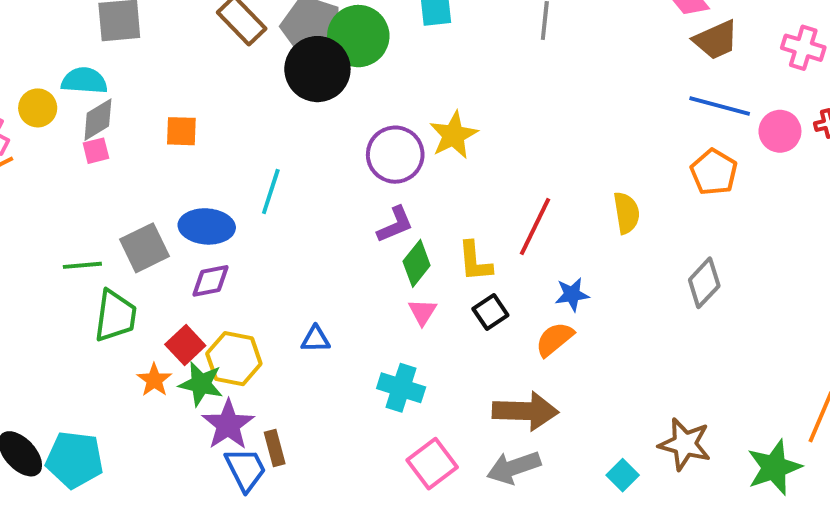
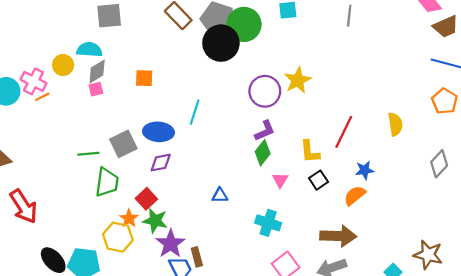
green diamond: (417, 263) -> (263, 153), moved
yellow hexagon: (234, 359) -> (118, 237), moved

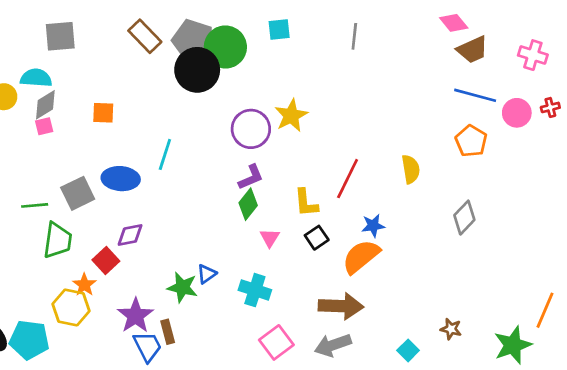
purple diamond: (161, 163) -> (130, 235), moved
blue triangle: (220, 195) -> (207, 274), moved, turned -35
orange semicircle: (355, 195) -> (361, 256), size x1.4
green star: (155, 221) -> (182, 287), moved
brown star: (428, 255) -> (451, 329), size x0.6

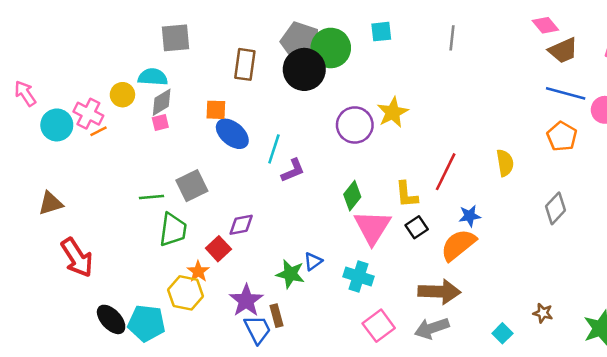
brown rectangle: (145, 36) -> (245, 64), moved, turned 52
purple L-shape: (251, 177) -> (293, 170), moved
blue ellipse: (121, 179) -> (232, 134), moved, turned 36
pink triangle: (270, 238) -> (372, 227), size x2.0

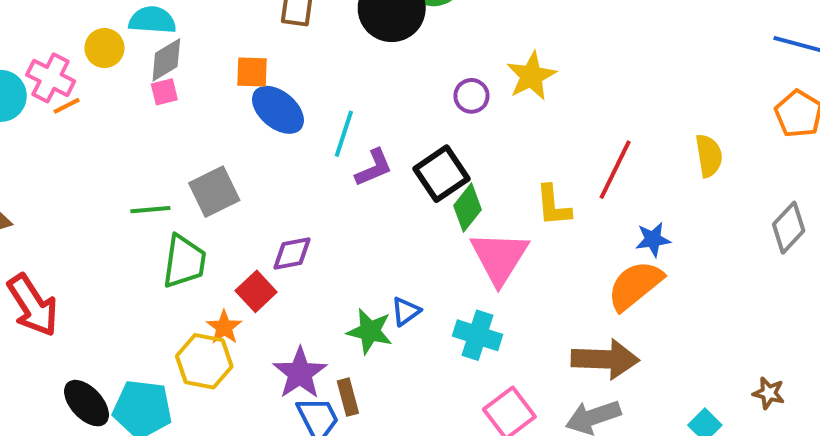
purple circle: (355, 125) -> (471, 96), size x0.6
black square: (417, 227) -> (442, 174), moved, size x1.5

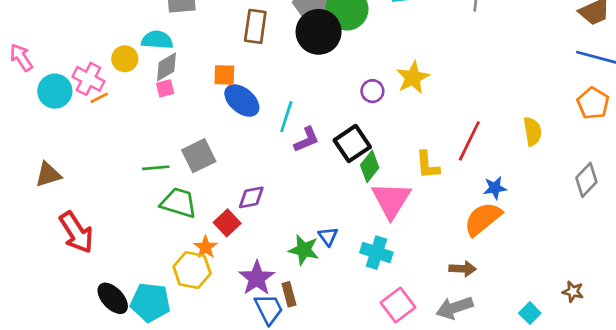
green trapezoid: (184, 261) -> (179, 203), turned -81
blue triangle: (406, 311) -> (328, 236), turned -30
brown arrow: (605, 359) -> (463, 269), size x0.6

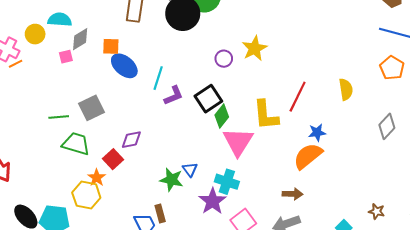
gray diamond: (167, 67) -> (80, 39), moved
yellow L-shape: (428, 165) -> (266, 115), size x1.4
purple star: (257, 278) -> (212, 201), moved

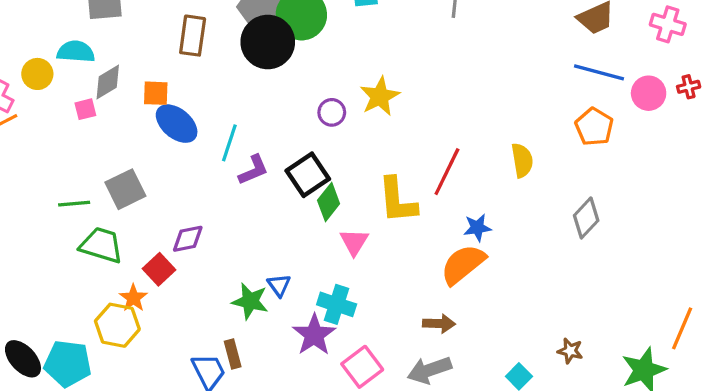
pink triangle: (238, 142) -> (354, 242), size x0.6

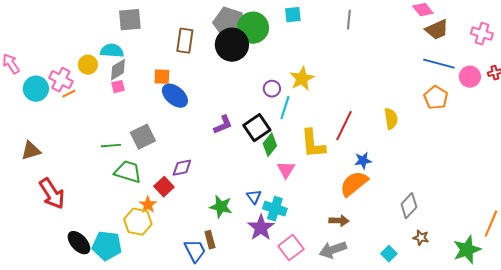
gray diamond: (108, 82) -> (118, 70), moved
cyan line: (229, 143) -> (285, 108), moved
gray diamond: (586, 218) -> (409, 206), moved
blue triangle: (279, 285) -> (254, 197), moved

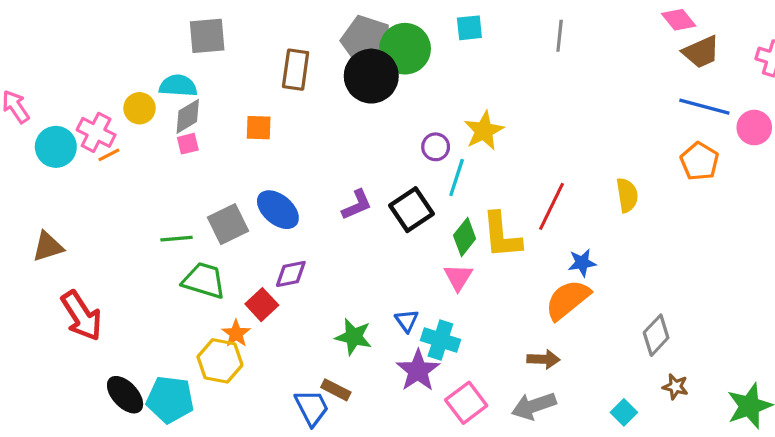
blue ellipse: (175, 96) -> (278, 210), moved
green diamond: (270, 145) -> (465, 237), moved
brown rectangle: (210, 240) -> (336, 390), turned -48

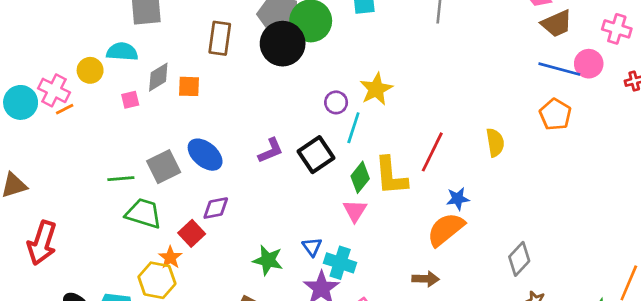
gray diamond: (188, 116) -> (158, 77), moved
pink circle: (754, 128) -> (589, 64), moved
red arrow: (82, 316) -> (42, 243), turned 51

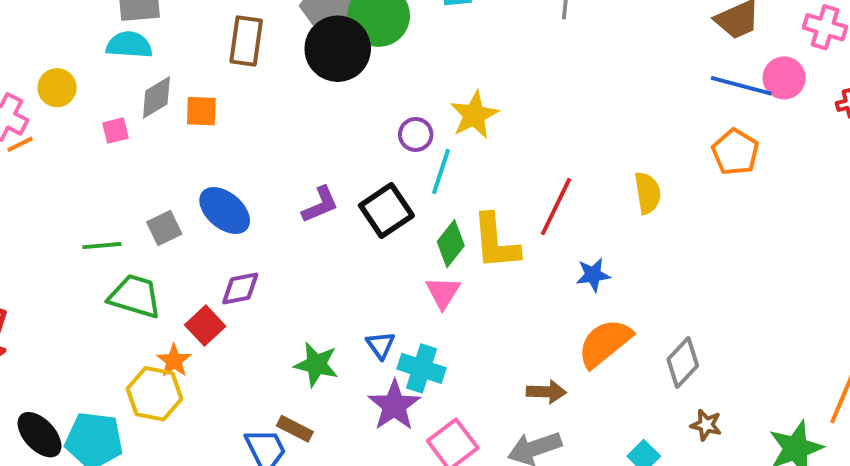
cyan semicircle: (122, 52) -> (129, 45), moved
gray square: (164, 167) -> (164, 228), size x0.7
orange semicircle: (446, 229) -> (605, 343), moved

